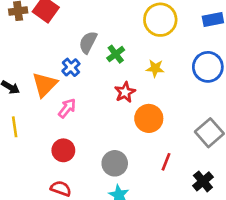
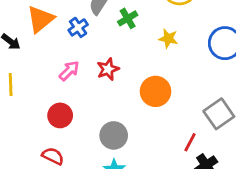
orange triangle: (45, 85) -> (40, 19), moved
red star: (125, 92) -> (108, 69), moved
red line: (166, 162) -> (190, 142), moved

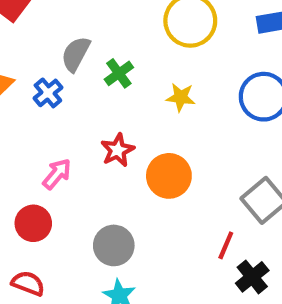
red star: (108, 69) -> (118, 150), moved
pink arrow: (69, 71) -> (57, 174), moved

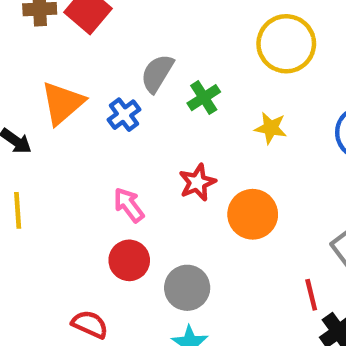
pink arrow: (57, 174) -> (129, 205), turned -80
red circle: (33, 223) -> (129, 260), moved
red line: (226, 245) -> (311, 295), turned -40

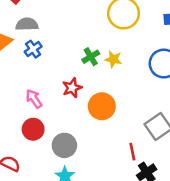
gray semicircle: (157, 73) -> (27, 24), moved, turned 55
green cross: (204, 98) -> (91, 57), moved

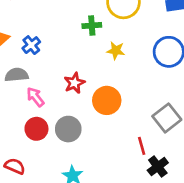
gray semicircle: (27, 24) -> (17, 75), moved
green cross: (91, 57) -> (92, 26), moved, turned 30
gray circle: (64, 145) -> (68, 129), moved

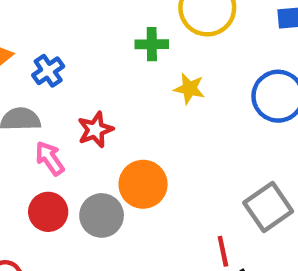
red star: (74, 83) -> (95, 130), moved
orange circle: (107, 100) -> (143, 184), moved

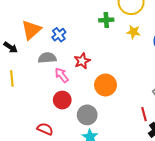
yellow star: (189, 89) -> (133, 32), moved
gray circle: (102, 215) -> (87, 115), moved

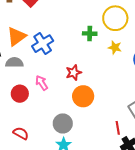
blue cross: (59, 35) -> (43, 44), size x1.5
gray semicircle: (47, 58) -> (14, 62), moved
red star: (82, 61) -> (74, 73), moved
red circle: (62, 100) -> (20, 94), moved

